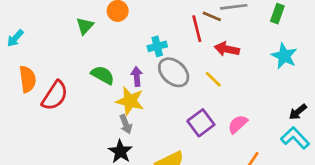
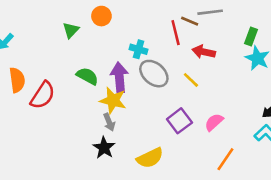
green rectangle: (277, 14) -> (251, 36), moved
cyan cross: (157, 46) -> (139, 49), turned 30
purple arrow: (137, 76) -> (119, 77), size x1.6

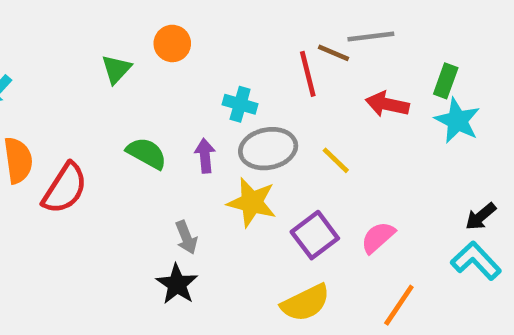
red arrow: (204, 52) -> (387, 104), moved
gray ellipse: (154, 74) -> (268, 149), turned -52
purple arrow: (119, 77) -> (205, 156), size x0.6
yellow star: (113, 100) -> (252, 202), moved
yellow semicircle: (150, 158) -> (305, 303), moved

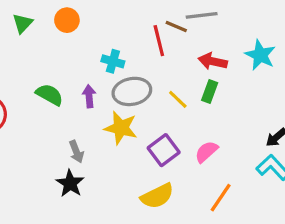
green triangle: (116, 69) -> (23, 23), moved
green rectangle: (446, 81) -> (210, 91), moved
cyan star: (457, 121) -> (260, 55), moved

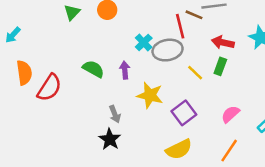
cyan cross: (113, 61) -> (144, 42), turned 30
gray ellipse: (132, 91) -> (168, 50), moved
pink semicircle: (206, 152) -> (230, 114), moved

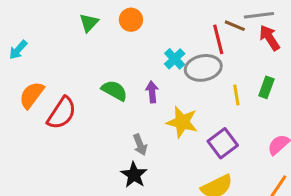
red arrow: (223, 42) -> (269, 38), moved, turned 45
orange semicircle: (24, 73) -> (32, 95), turned -135
yellow line: (195, 73) -> (236, 95), turned 36

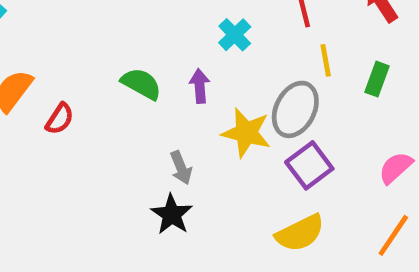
gray ellipse: (203, 68) -> (295, 109), moved, turned -52
yellow line: (236, 95) -> (326, 60), moved
red semicircle: (62, 113) -> (60, 119), size x0.6

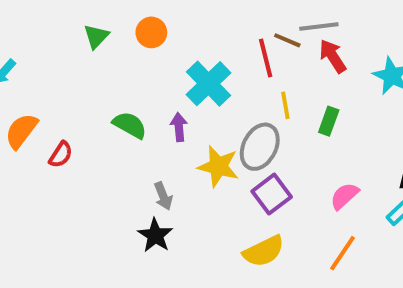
cyan cross: (235, 35) -> (208, 84), size x1.6

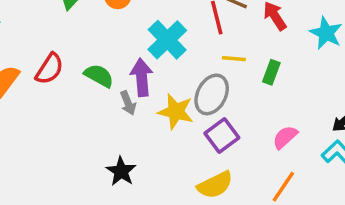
yellow line: (285, 105) -> (234, 59), turned -75
purple arrow: (179, 127) -> (142, 77), size x1.5
red semicircle: (61, 155) -> (49, 69), moved, size x1.4
gray arrow: (163, 196) -> (128, 103), moved

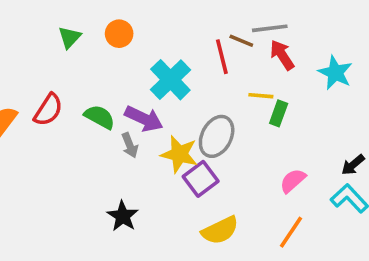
yellow line: (234, 59) -> (261, 96), moved
purple arrow: (142, 77) -> (144, 119), turned 120
purple square: (222, 135) -> (201, 179), moved

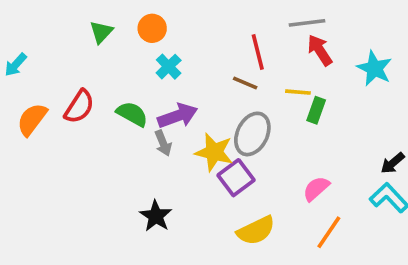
brown line: (241, 41) -> (245, 83), moved
cyan cross: (170, 80) -> (169, 67), moved, size x0.6
purple arrow: (144, 119) -> (178, 116), turned -45
pink semicircle: (293, 181) -> (316, 189), moved

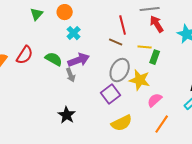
yellow star: (214, 152) -> (140, 80), moved

